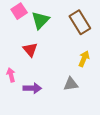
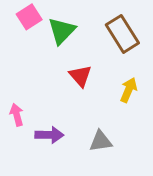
red triangle: (30, 50) -> (80, 76), moved
gray triangle: (71, 84) -> (101, 141), moved

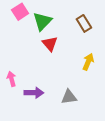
brown rectangle: (122, 34) -> (84, 23), size x0.7
red triangle: (80, 76) -> (50, 44), moved

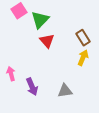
brown rectangle: (84, 23) -> (83, 38), moved
purple arrow: (34, 93) -> (32, 87), turned 66

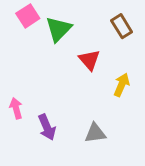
brown rectangle: (83, 38) -> (122, 26), moved
red triangle: (47, 41) -> (89, 60), moved

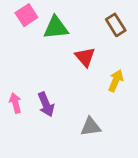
green triangle: (59, 29) -> (56, 28), turned 40
purple arrow: (47, 127) -> (46, 104), moved

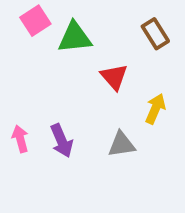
gray triangle: (91, 127) -> (122, 144), moved

